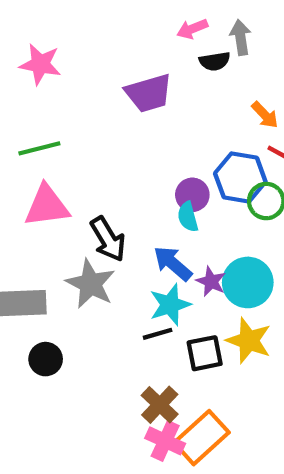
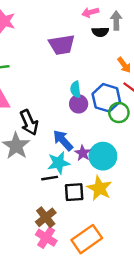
cyan semicircle: (188, 217) -> (76, 89), moved
orange rectangle: (201, 438) -> (87, 239), moved

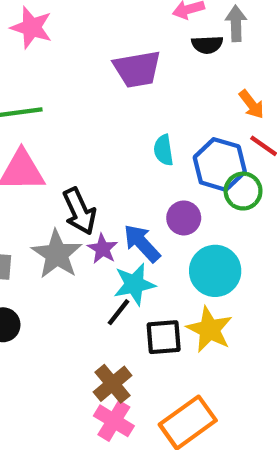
purple circle: (79, 104) -> (184, 218), moved
purple star: (83, 153) -> (103, 249), moved
black line: (50, 178) -> (119, 312), turned -42

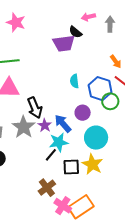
black semicircle: (207, 45) -> (75, 32), moved, turned 40
pink cross: (114, 421) -> (63, 206), moved

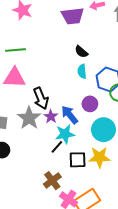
black semicircle: (75, 32) -> (81, 52), moved
purple trapezoid: (64, 43) -> (73, 16), moved
yellow star: (92, 164) -> (99, 157), turned -30

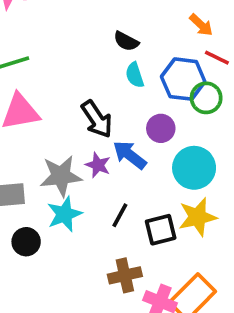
black arrow: (41, 98) -> (97, 119), moved
gray star: (29, 118) -> (61, 176), turned -30
cyan star: (65, 134) -> (64, 214), moved
brown cross: (52, 181) -> (125, 275), turned 36

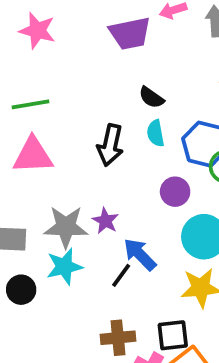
black arrow: (97, 119) -> (110, 145), moved, turned 39
blue arrow: (130, 155) -> (140, 254), moved
black square: (161, 230) -> (173, 335), moved

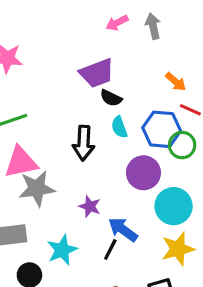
purple trapezoid: (130, 33) -> (97, 73), moved
purple circle: (175, 192) -> (143, 173), size x1.4
gray star: (66, 227) -> (37, 188), moved

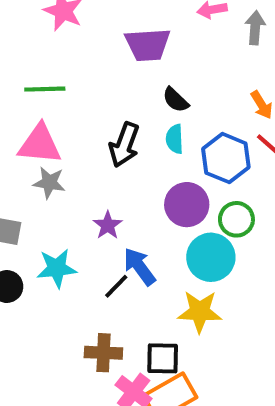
purple trapezoid: (97, 73) -> (148, 45), moved
green circle: (182, 145) -> (236, 219), moved
gray star: (37, 188) -> (49, 183), size x0.7

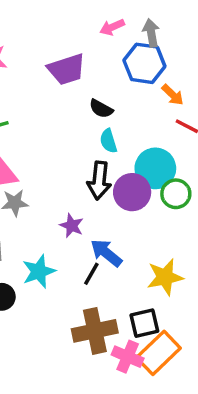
black arrow: (124, 145) -> (99, 180), moved
blue hexagon: (226, 158) -> (144, 63), moved
cyan circle: (211, 257) -> (155, 168), moved
brown cross: (103, 353) -> (95, 331), size x1.4

